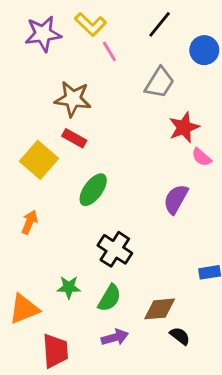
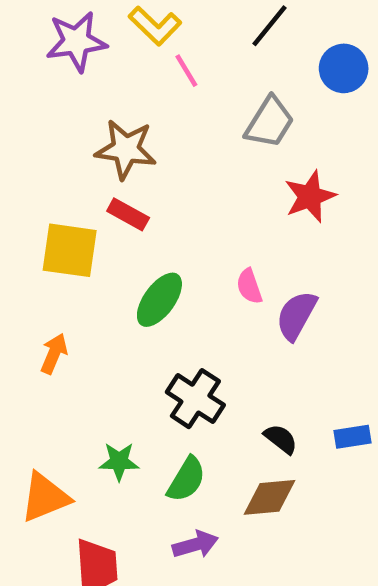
pink semicircle: (202, 157) -> (249, 286), moved, turned 30
yellow square: (39, 160) -> (70, 250), turned -33
black semicircle: (180, 336) -> (281, 439), moved

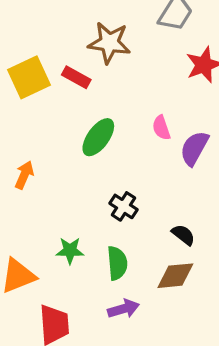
brown star: (126, 149) -> (109, 43), moved
yellow square: (70, 250) -> (29, 77), moved, turned -33
black cross: (195, 399) -> (123, 206), size x0.7
green semicircle: (186, 479) -> (117, 263), turned -36

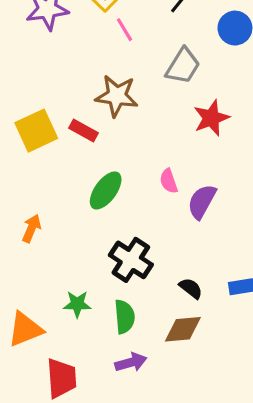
black cross: (123, 206) -> (131, 260), size x1.5

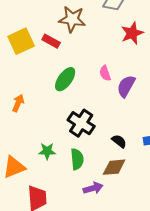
purple arrow: (131, 362) -> (93, 188), moved

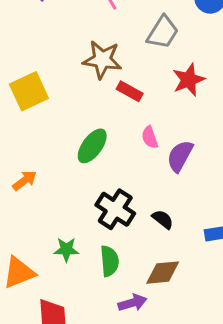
red rectangle: (51, 41) -> (130, 91), moved
orange arrow: (18, 103) -> (25, 180), turned 30
black semicircle: (119, 141) -> (163, 219), moved

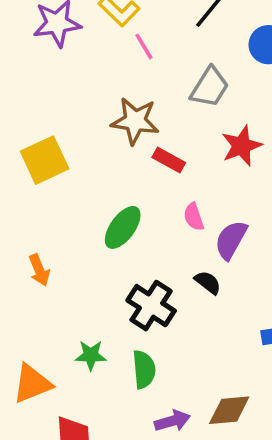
orange arrow: (25, 180) -> (39, 270), turned 105
black semicircle: (163, 219) -> (208, 282), moved
brown diamond: (163, 273) -> (229, 410), moved

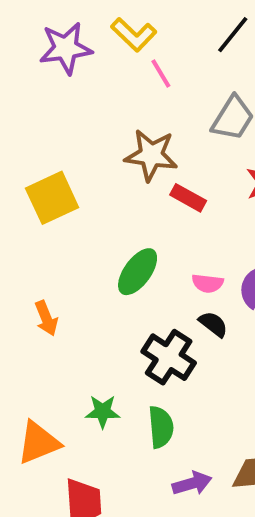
pink semicircle: (194, 217) -> (208, 283), moved, turned -64
black semicircle: (208, 282) -> (213, 324), moved

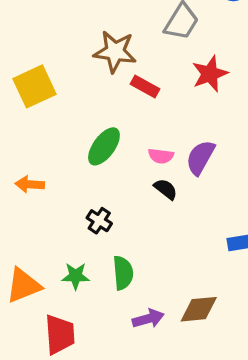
orange arrow: (46, 318) -> (30, 184), turned 116
black cross: (169, 357) -> (99, 221), moved, size x0.6
green star: (103, 412) -> (76, 276), moved

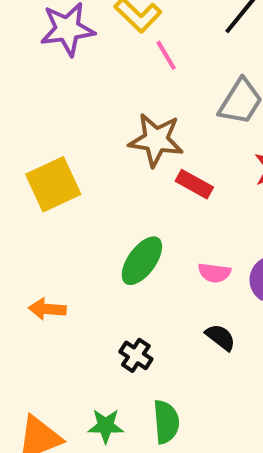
black semicircle: (166, 189) -> (220, 337), moved

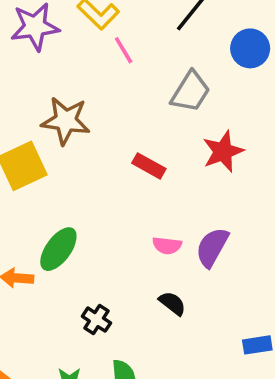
brown star: (156, 140) -> (66, 121), moved
green ellipse: (142, 261) -> (58, 249), moved

